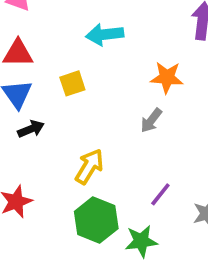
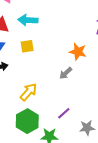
cyan arrow: (105, 35) -> (28, 20), moved

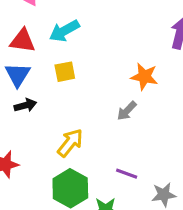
cyan arrow: (28, 20) -> (64, 31), turned -30
purple line: (64, 113) -> (127, 174), turned 64

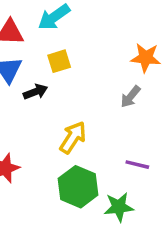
black arrow: (25, 105) -> (35, 92), moved

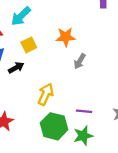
orange star: (146, 58) -> (66, 37), moved
purple line: (137, 165) -> (84, 111), moved

